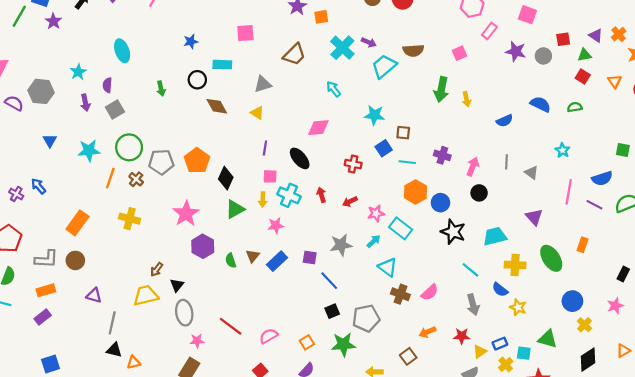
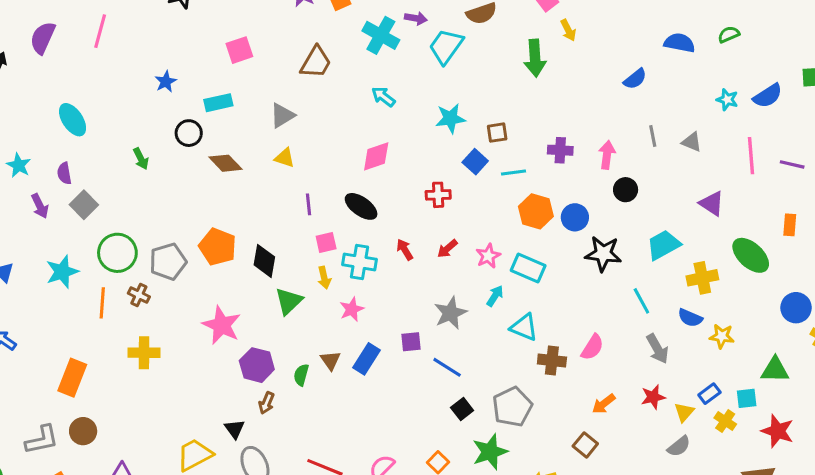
yellow arrow: (466, 99) -> (568, 30), moved
blue semicircle: (602, 178) -> (768, 96), moved
green semicircle: (231, 261) -> (301, 375), turned 48
brown arrow: (157, 269) -> (266, 403), moved
cyan line: (470, 270) -> (641, 301), turned 36

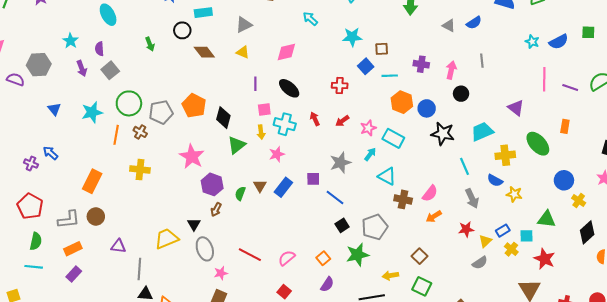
gray triangle: (692, 142) -> (449, 26), moved
pink diamond: (376, 156) -> (286, 52), moved
orange arrow: (604, 404) -> (434, 216), moved

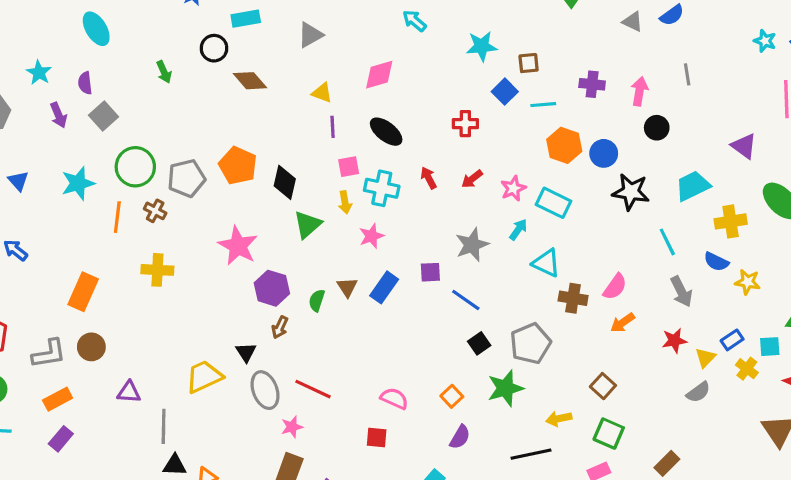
yellow triangle: (243, 52) -> (322, 93), moved
red line: (250, 255) -> (313, 389), moved
pink semicircle: (287, 258) -> (394, 398), turned 66
red square: (284, 292) -> (377, 438), moved, turned -32

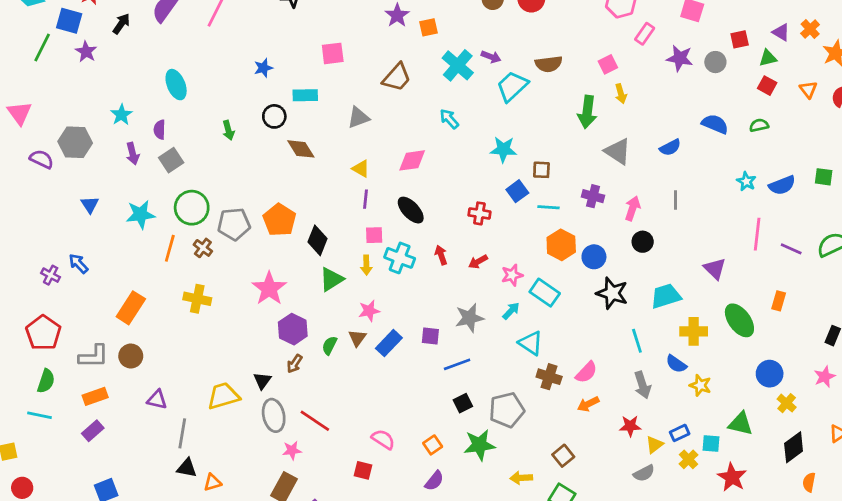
gray triangle: (633, 22) -> (618, 151), moved, size x1.5
pink star: (371, 236) -> (369, 311), moved
blue line: (466, 300) -> (457, 364), turned -64

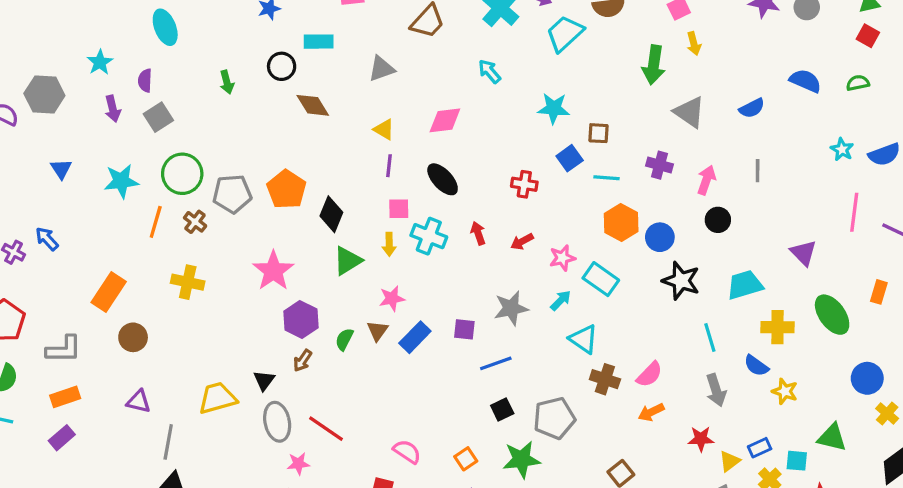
brown circle: (131, 356) -> (133, 337), moved

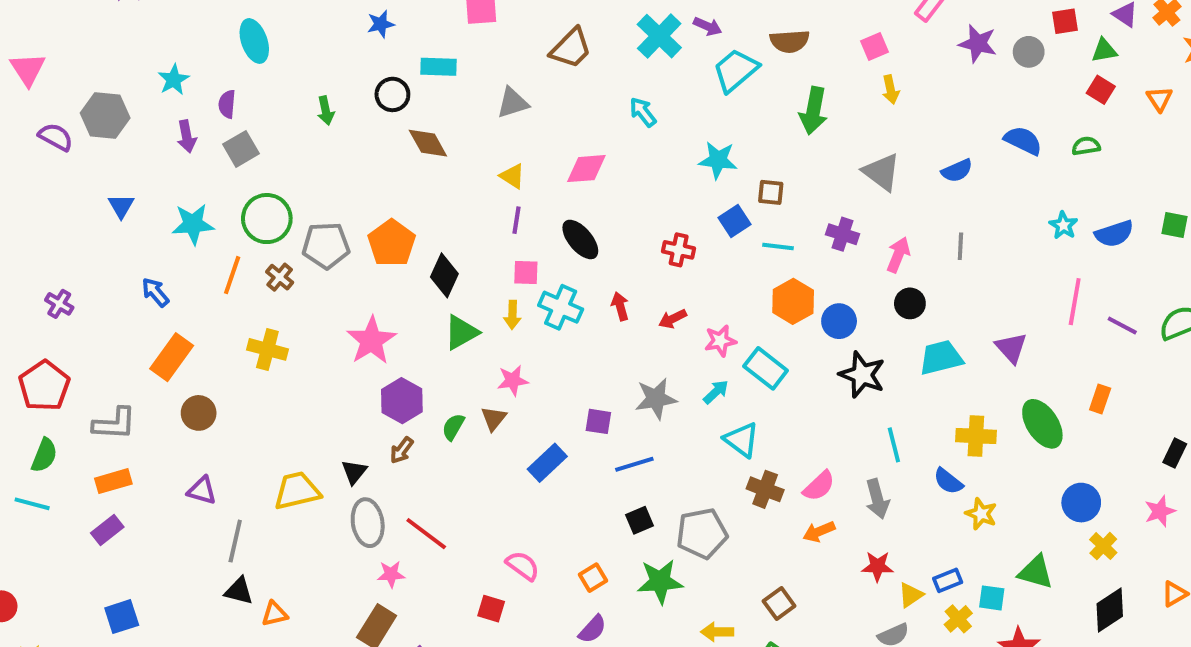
green arrow: (654, 65) -> (813, 111), moved
blue arrow: (47, 239) -> (155, 292), moved
cyan trapezoid: (745, 285) -> (941, 358), moved
blue rectangle: (415, 337) -> (547, 463), moved
gray arrow: (716, 390) -> (877, 499), moved

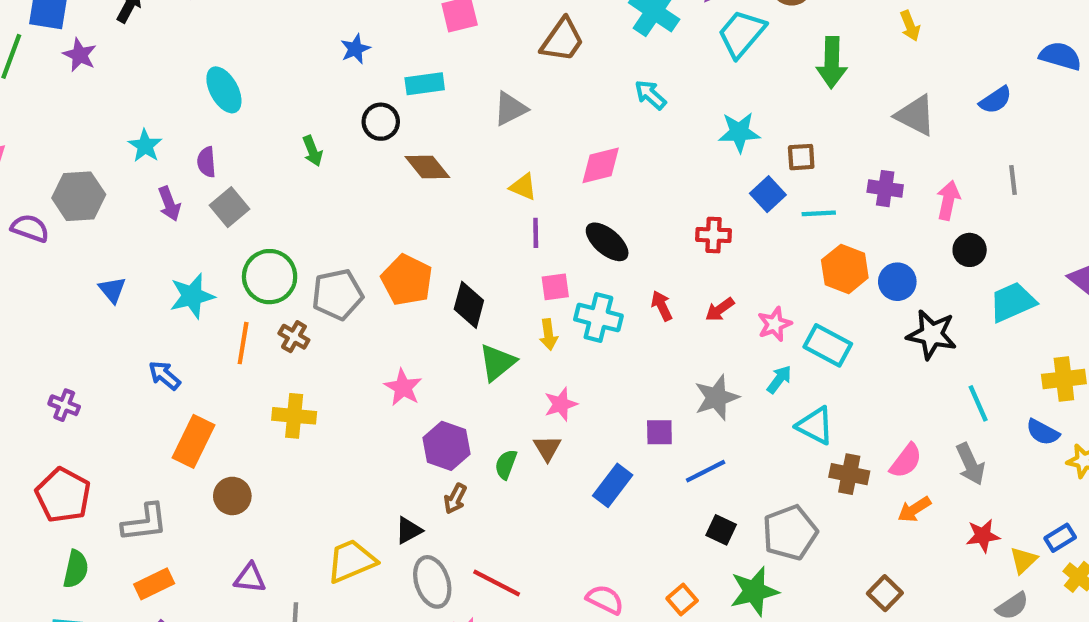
pink star: (371, 341) -> (403, 387), size x0.7
black triangle: (354, 472) -> (409, 530), turned 32
black square: (640, 520) -> (721, 530), turned -32

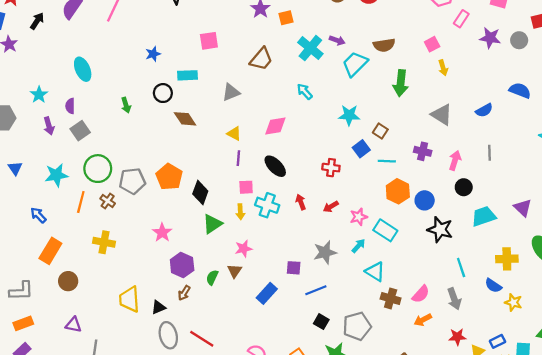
brown square: (801, 157) -> (380, 131), turned 32
yellow trapezoid: (351, 561) -> (129, 299), moved, turned -76

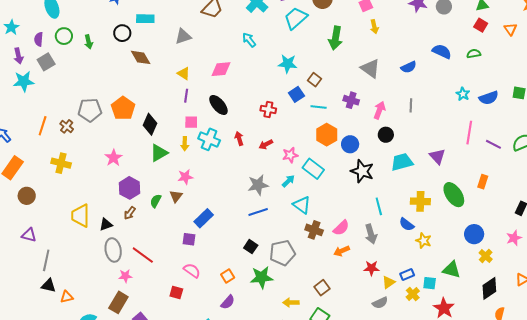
green circle: (98, 169) -> (64, 36), moved, size x0.7
cyan star: (56, 175) -> (24, 81), moved
purple square: (294, 268) -> (189, 239), moved
blue line: (316, 290) -> (258, 212), moved

